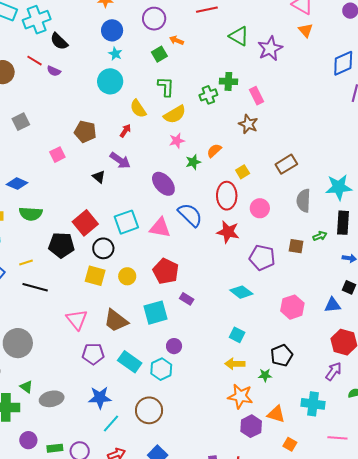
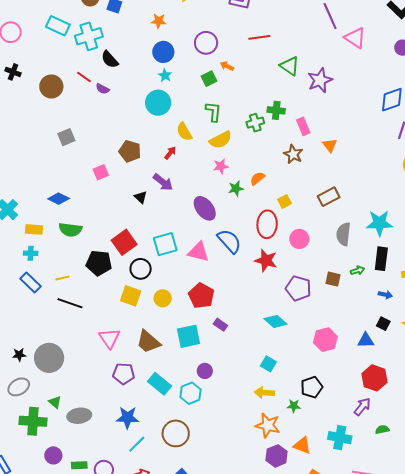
orange triangle: (306, 30) -> (330, 145), moved

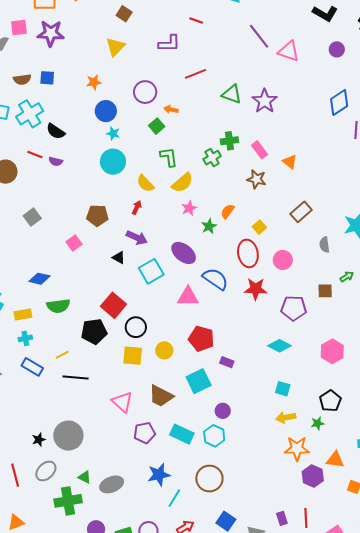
gray semicircle: (343, 234) -> (324, 245), size x0.7
cyan square: (165, 244) -> (151, 271), moved

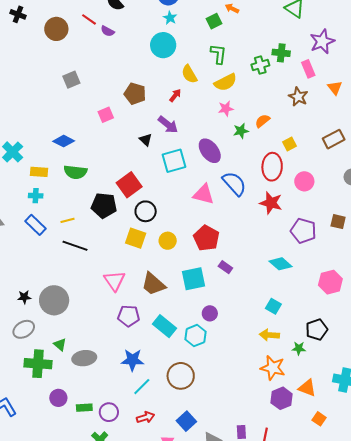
purple star: (265, 101) -> (322, 42), moved

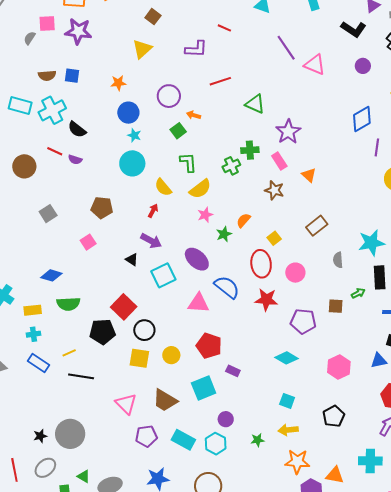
brown pentagon: (135, 94) -> (102, 208), moved
green star: (299, 348) -> (258, 440), moved

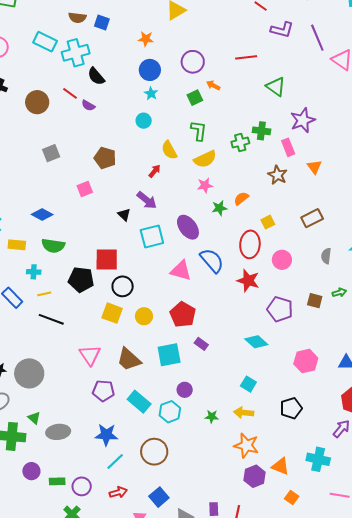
purple L-shape: (196, 49) -> (282, 30), moved
cyan circle: (132, 163) -> (144, 121), size x0.6
red square: (124, 307) -> (107, 259), turned 35
cyan cross: (33, 334) -> (34, 272), moved

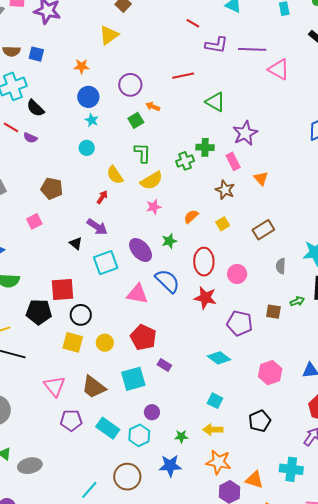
purple line: (317, 38) -> (252, 49), turned -60
green star: (219, 208) -> (169, 241), moved
yellow square: (268, 222) -> (223, 224), moved
blue star: (106, 435) -> (170, 466), moved

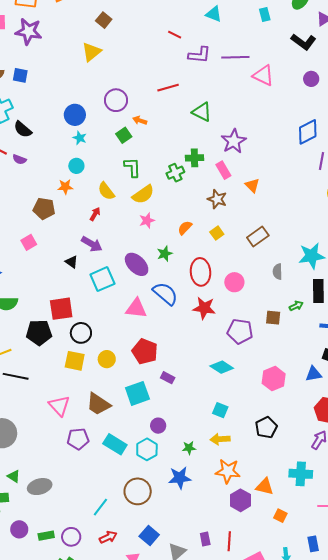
orange star: (82, 66) -> (65, 187), moved

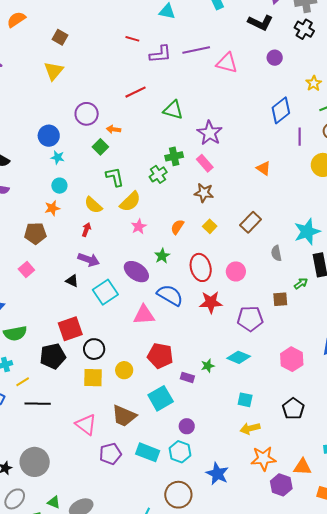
orange triangle: (252, 185) -> (264, 168), moved
green star: (189, 448) -> (208, 366), moved
blue star: (180, 478) -> (217, 474), turned -30

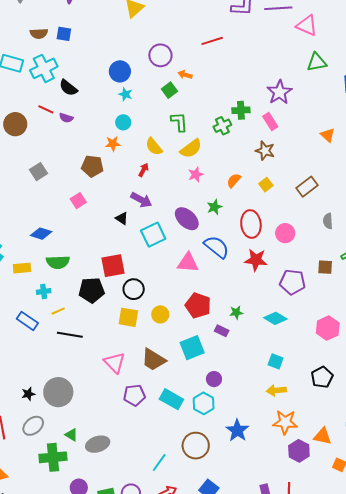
green triangle: (173, 110) -> (317, 62), moved, turned -35
green star: (208, 366) -> (236, 312), moved

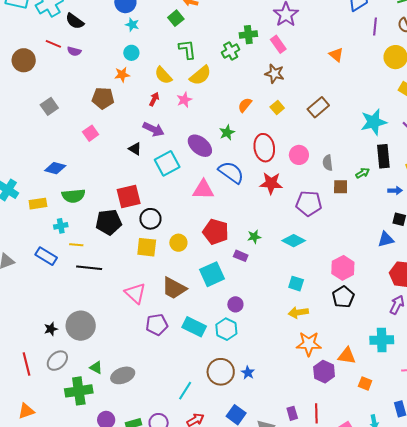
pink star: (196, 174) -> (184, 100), moved
gray semicircle: (328, 221) -> (328, 163), moved
yellow line: (58, 311) -> (76, 245), turned 32
pink hexagon: (328, 328) -> (343, 268), moved
blue star: (237, 430) -> (248, 373), moved, size x0.6

